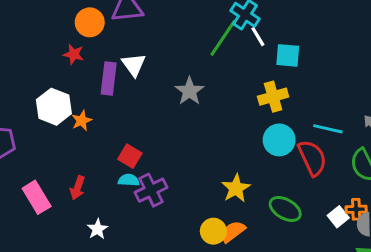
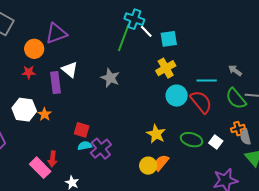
pink rectangle: (37, 197) -> (40, 168), moved
white square: (338, 217) -> (216, 142), moved

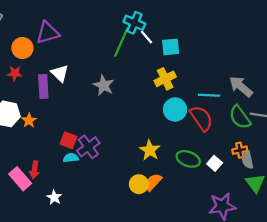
gray arrow: (235, 71) -> (241, 86), size x1.6
purple cross: (101, 149) -> (88, 147), moved

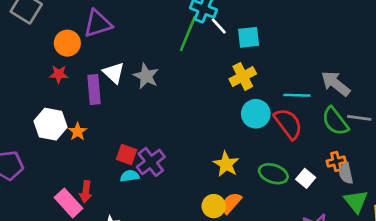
gray star: (104, 85) -> (146, 76), moved

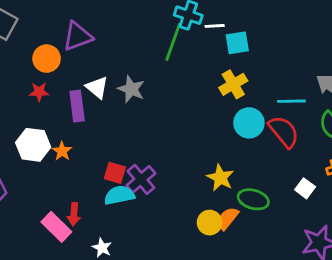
white line: (219, 26) -> (215, 26), moved, turned -48
green ellipse: (273, 174) -> (253, 199), moved
cyan semicircle: (130, 176) -> (119, 195), size x1.5

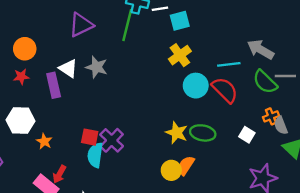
purple triangle: (78, 36) -> (81, 25), moved
orange star: (62, 151) -> (44, 141), moved
cyan semicircle: (119, 195) -> (95, 155), turned -65
green ellipse: (253, 199) -> (203, 133), moved
red arrow: (74, 214) -> (59, 174), turned 30

